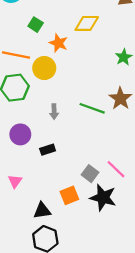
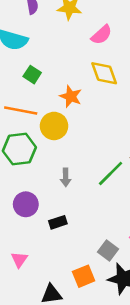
yellow diamond: (87, 23) -> (104, 73), turned 70
green square: (36, 25) -> (32, 75), moved
green line: (92, 108) -> (111, 173), turned -65

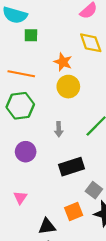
green square: (32, 75) -> (31, 35), moved, turned -32
yellow circle: (54, 126) -> (68, 87), moved
black rectangle: (58, 222) -> (72, 167), moved, size x1.6

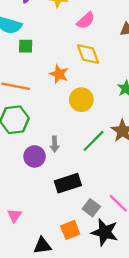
yellow circle: (68, 87) -> (81, 100), moved
purple circle: (26, 152) -> (35, 156), moved

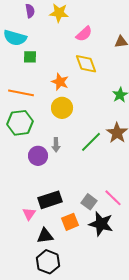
yellow circle: (81, 100) -> (62, 108), moved
black rectangle: (68, 183) -> (50, 200), moved
pink triangle: (14, 216) -> (29, 214), moved

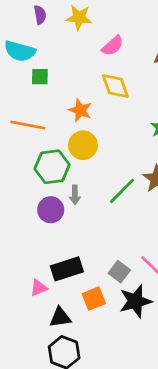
green hexagon: (20, 123) -> (52, 167), moved
pink triangle: (29, 214) -> (39, 288), turned 32
black star: (101, 224) -> (135, 301), turned -30

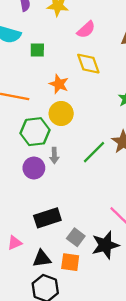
green square: (40, 77) -> (37, 50), moved
gray square: (119, 272) -> (76, 237), moved
pink triangle: (39, 288) -> (15, 243), moved
orange square: (94, 299) -> (70, 262), moved, turned 30

